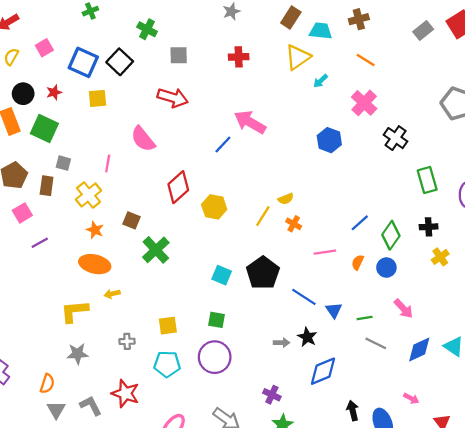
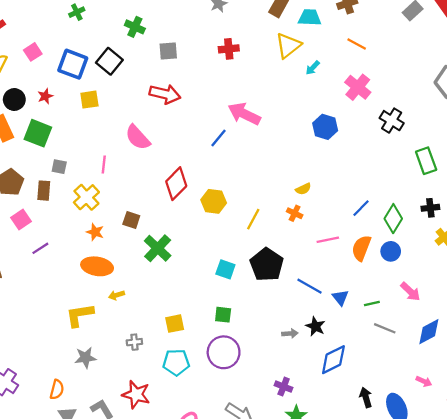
yellow semicircle: (286, 199) -> (303, 189), moved
yellow line: (263, 216) -> (253, 219), moved
orange semicircle: (358, 262) -> (361, 248), size x1.6

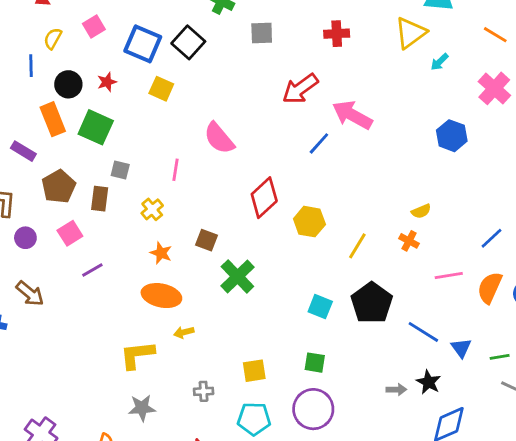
red arrow: (165, 94) -> (300, 89), moved, turned 128
yellow square: (89, 100) -> (161, 89), turned 30
yellow cross: (86, 197) -> (152, 209), size x0.7

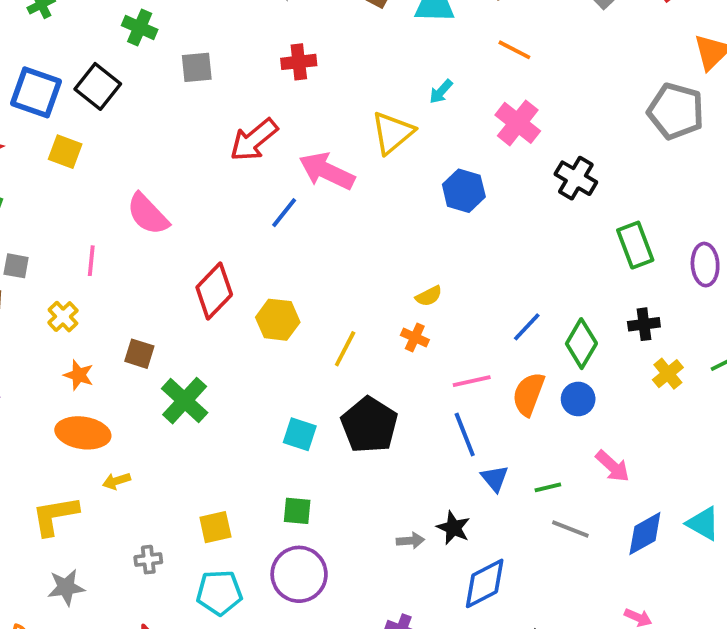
yellow triangle: (410, 33) -> (392, 133), moved
blue line: (423, 332) -> (465, 434), moved, turned 40

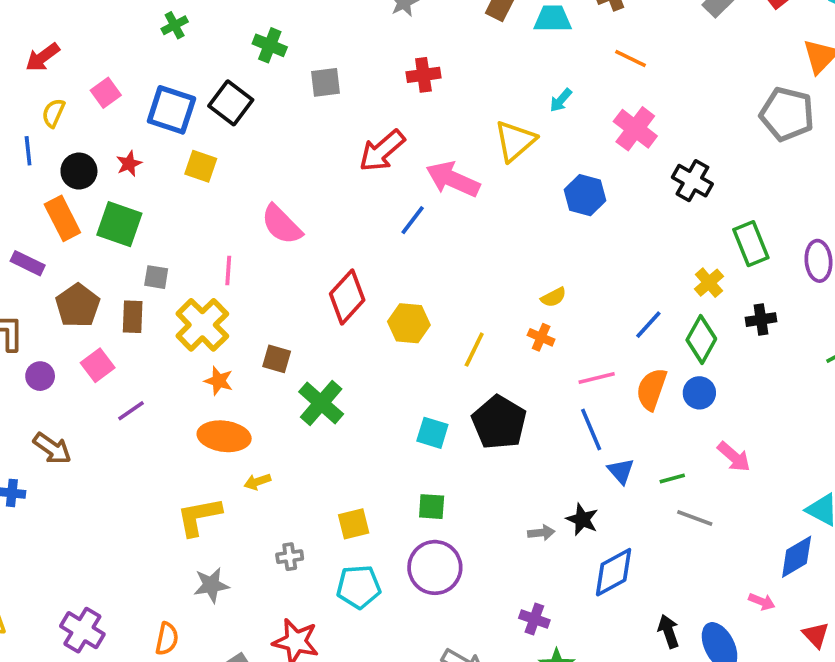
yellow cross: (63, 317) -> (202, 325), size x1.8
yellow cross: (668, 374) -> (709, 283), moved
blue diamond: (645, 533) -> (797, 557), moved

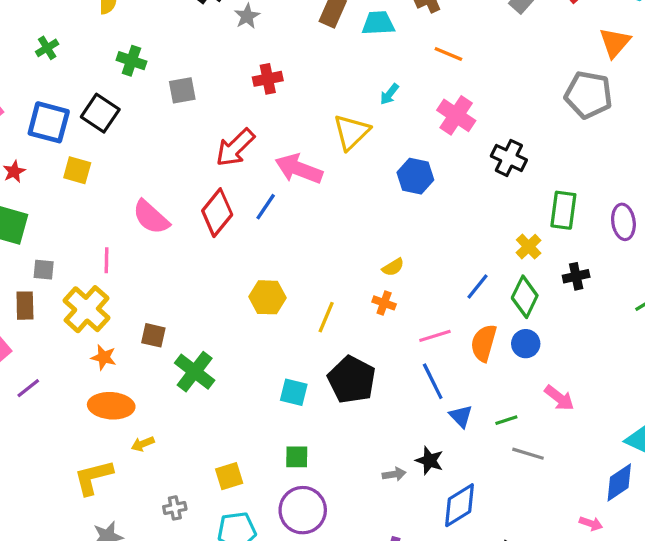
green rectangle: (751, 244) -> (563, 210), turned 33
red diamond: (347, 297) -> (217, 213), moved

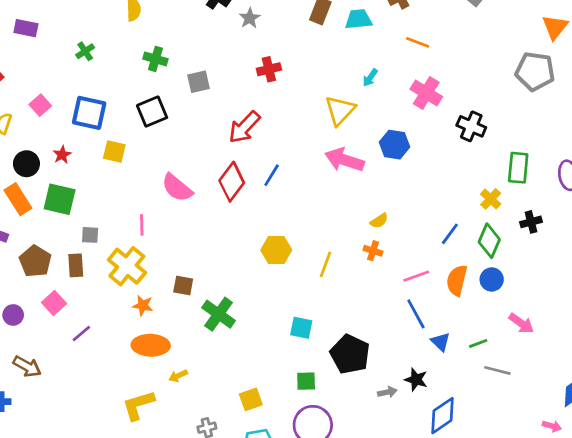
black square: (100, 113) -> (152, 112), moved, turned 36
pink arrow: (299, 169) -> (344, 160), moved
black pentagon: (352, 380) -> (350, 354), moved

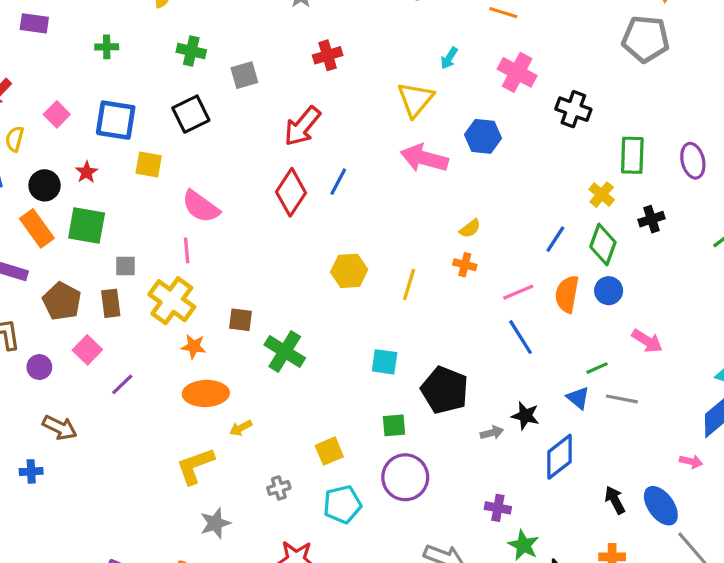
green cross: (85, 51) -> (107, 47), turned 36
pink semicircle: (177, 188) -> (201, 207), moved
blue triangle: (441, 342) -> (578, 398), moved

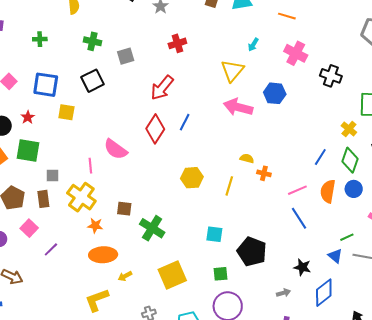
pink semicircle: (201, 207) -> (116, 149), moved
yellow semicircle: (470, 228) -> (247, 158), moved, turned -128
gray arrow: (492, 433) -> (283, 293), moved
yellow square: (329, 451) -> (172, 275), moved, size x1.6

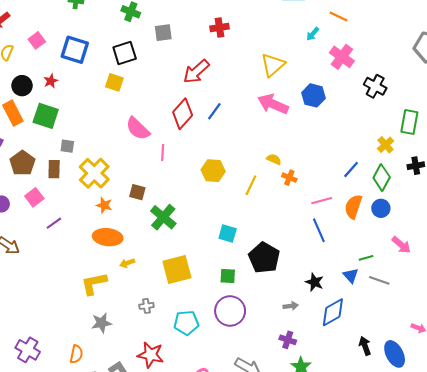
cyan arrow: (253, 45) -> (313, 34), moved
yellow square: (66, 112) -> (114, 82), moved
pink line: (90, 166) -> (163, 152), moved

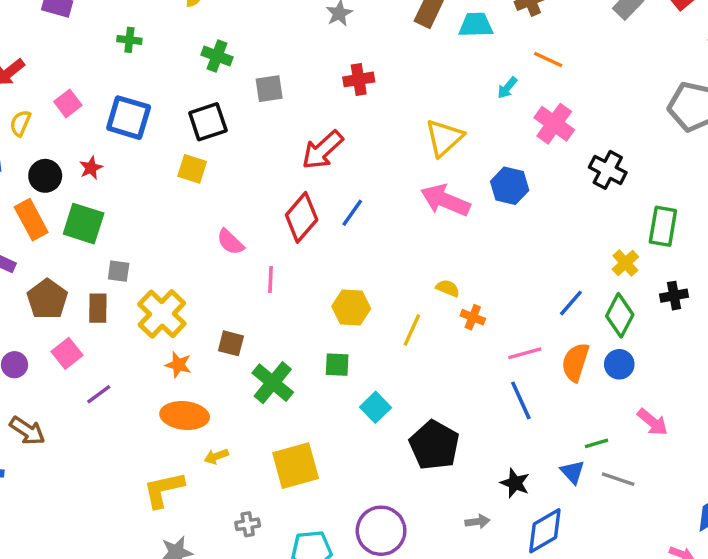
pink semicircle: (138, 129) -> (230, 242), size x0.7
cyan square: (228, 233) -> (376, 407), turned 30
green square: (228, 276) -> (337, 365), moved

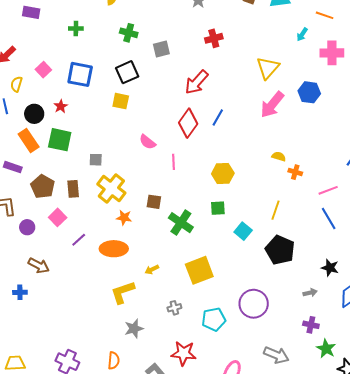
pink cross: (554, 124) -> (332, 53), turned -30
pink arrow: (445, 200) -> (272, 105), turned -68
gray square: (119, 271) -> (96, 160), moved
yellow line: (412, 330) -> (275, 210), moved
orange ellipse: (185, 415) -> (114, 249), moved

